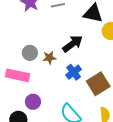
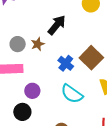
blue cross: (74, 72) -> (66, 63), moved

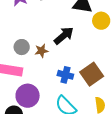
blue cross: (66, 63) -> (65, 75), turned -35
purple circle: (32, 91) -> (28, 96), size x1.5

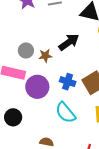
purple circle: (28, 96) -> (37, 87), moved

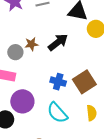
brown star: (45, 56) -> (32, 44), moved
purple circle: (37, 87) -> (22, 101), moved

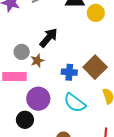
black arrow: (58, 42) -> (49, 38), moved
brown star: (32, 44) -> (37, 61), moved

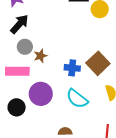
black arrow: (49, 38) -> (19, 24), moved
black circle: (25, 120) -> (17, 107), moved

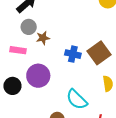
pink rectangle: (17, 71) -> (18, 50), size x0.7
cyan semicircle: (77, 99) -> (77, 99), moved

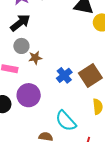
blue cross: (73, 54) -> (64, 75), turned 35

